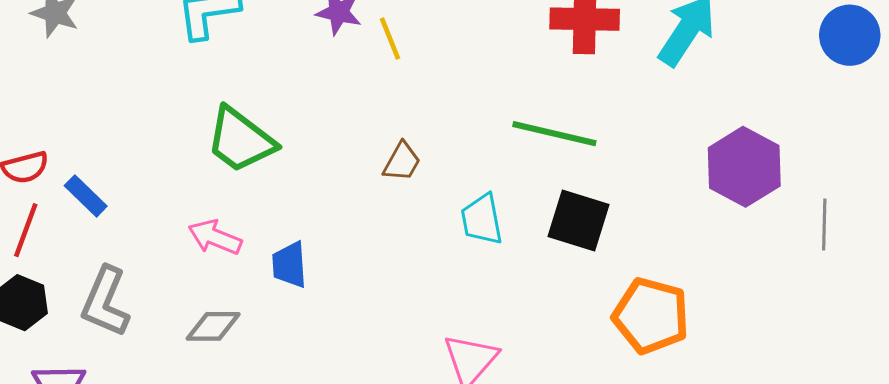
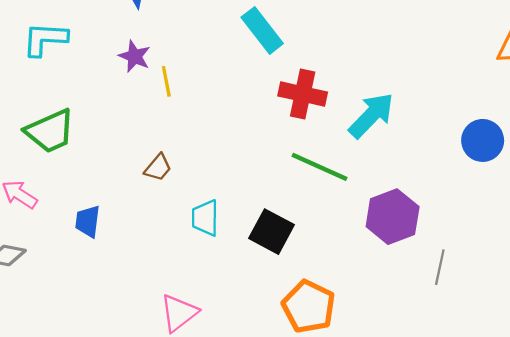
green line: (554, 134) -> (319, 167), moved
green trapezoid: (240, 140) -> (50, 131), turned -72
blue trapezoid: (289, 265) -> (88, 221), moved

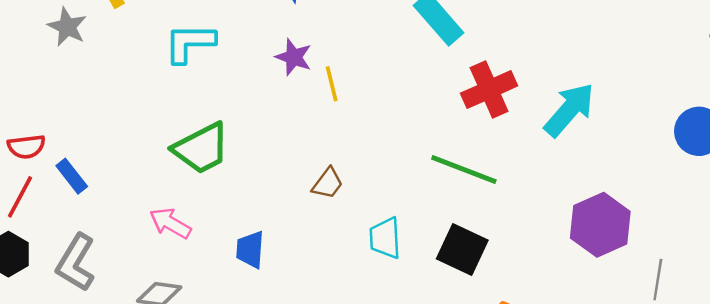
red cross: (303, 94) -> (489, 90), turned -33
green line: (319, 167) -> (464, 170), moved

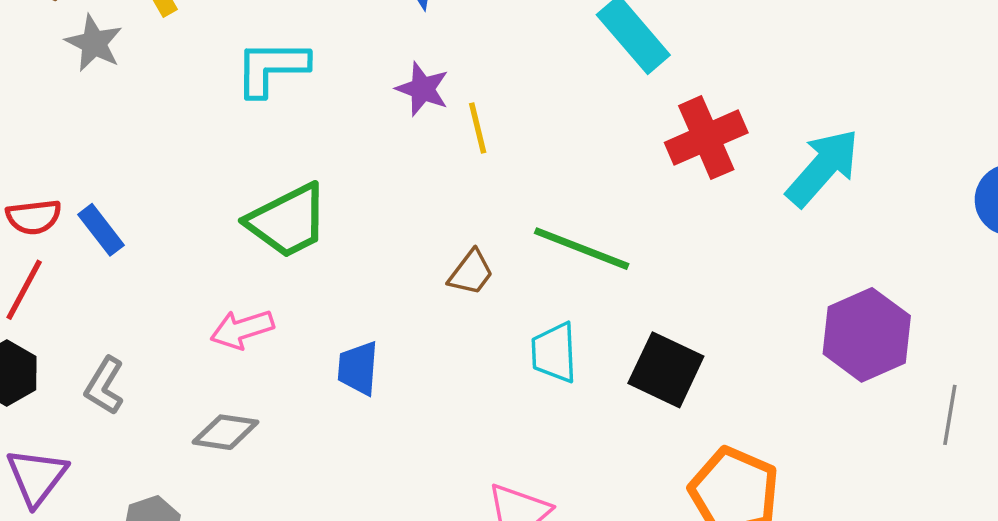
green line: (464, 170) -> (582, 249), moved
blue rectangle: (72, 176) -> (101, 230), moved
pink arrow: (170, 223) -> (242, 329), turned -48
gray L-shape: (76, 263) -> (105, 386), size x0.7

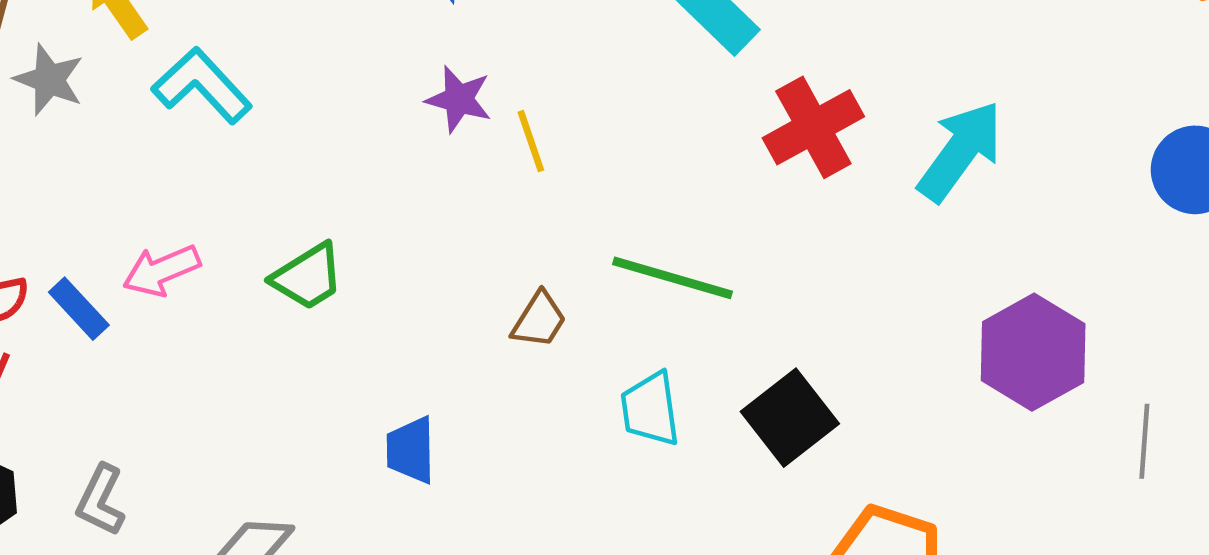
cyan L-shape: (272, 68) -> (202, 86), moved, turned 52
green trapezoid: (288, 221) -> (308, 277), size x0.7
pink arrow: (242, 329) -> (162, 270), moved
black square: (666, 370) -> (790, 418), turned 32

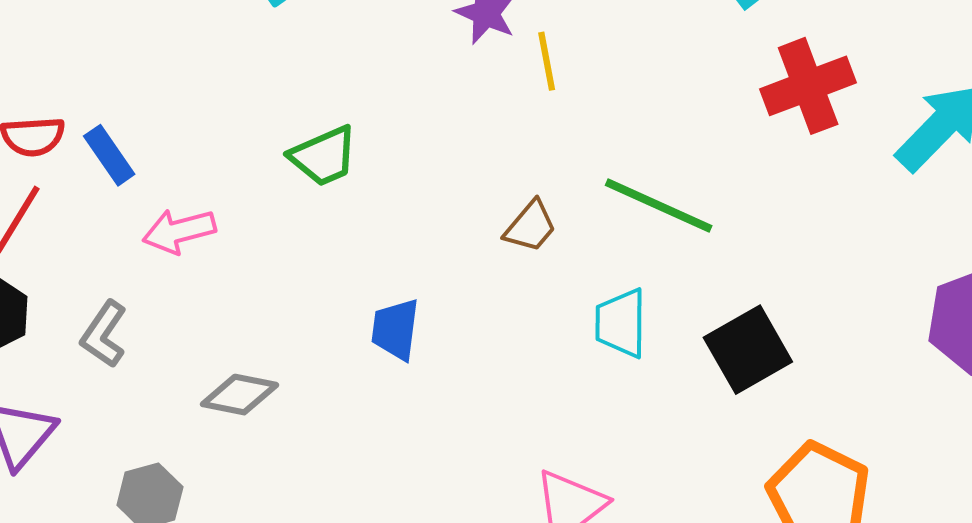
pink arrow: (162, 270) -> (179, 231), moved

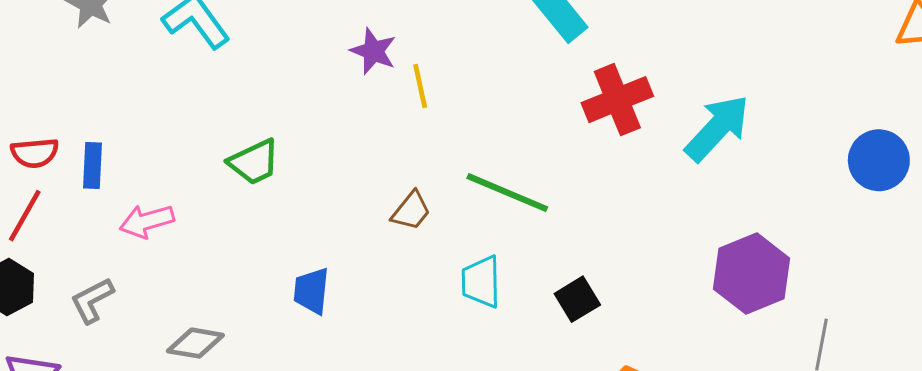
blue rectangle: (109, 155) -> (93, 166), turned 39
gray L-shape: (104, 334) -> (92, 300), turned 30
black square: (748, 350) -> (577, 299), size x0.7

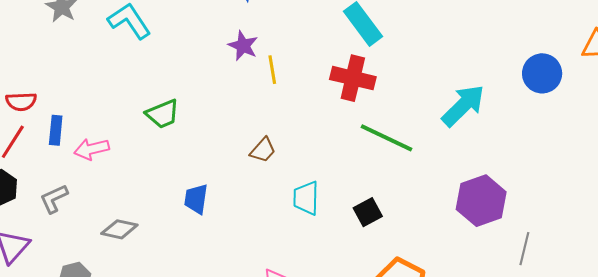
red cross: (617, 100) -> (353, 78), moved, turned 33
blue circle: (879, 160) -> (542, 73), moved
blue rectangle: (93, 166) -> (56, 130), moved
green line: (507, 193) -> (386, 138), moved

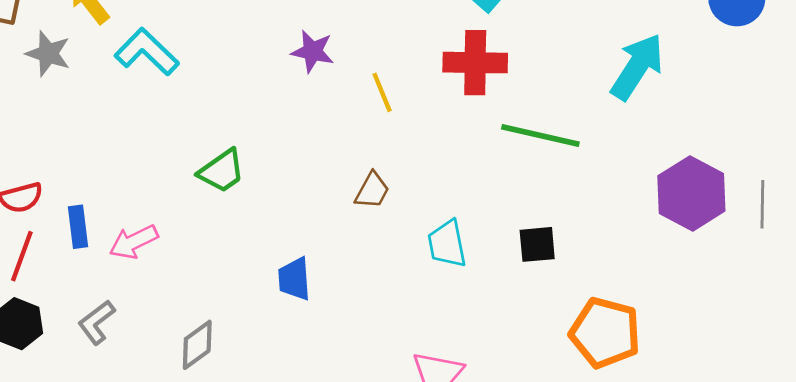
yellow line: (272, 70) -> (382, 92), moved
black square: (368, 212) -> (537, 244), turned 36
gray diamond: (119, 229) -> (197, 345), turned -36
gray line: (524, 249) -> (762, 204), moved

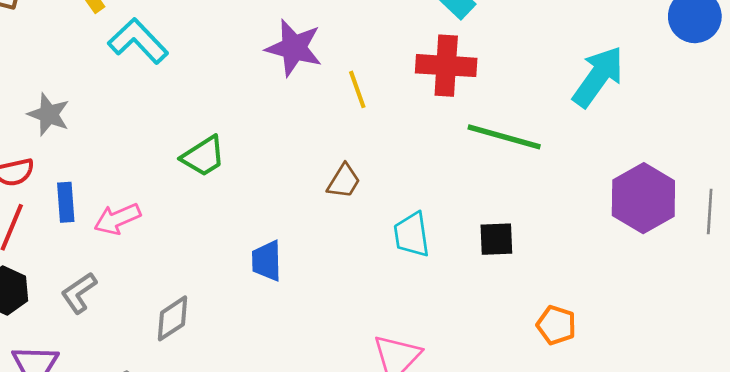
purple star: (313, 51) -> (294, 48), size x1.4
gray star: (48, 54) -> (49, 114), moved
orange pentagon: (605, 333) -> (556, 325), size x0.6

